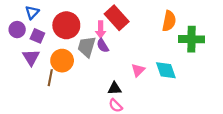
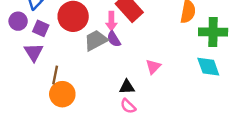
gray trapezoid: (87, 47) -> (96, 40), turned 45
orange circle: (62, 61) -> (62, 94), moved
cyan diamond: (166, 70) -> (208, 67), moved

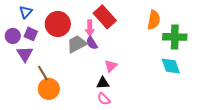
purple circle: (18, 21) -> (13, 36), moved
pink triangle: (153, 67) -> (111, 66), moved
brown line: (55, 75) -> (43, 73), turned -42

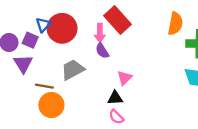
blue triangle: (26, 12) -> (43, 25), moved
gray trapezoid: (77, 44) -> (73, 70), moved
brown line: (43, 73) -> (44, 86), turned -49

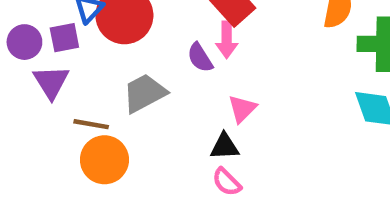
pink arrow: (100, 33) -> (227, 40), moved
purple square: (30, 40) -> (64, 38), turned -35

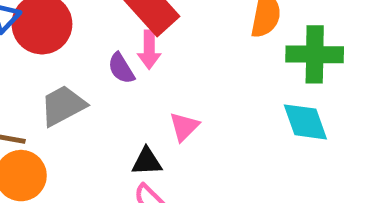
pink triangle: (242, 109) -> (184, 127), moved

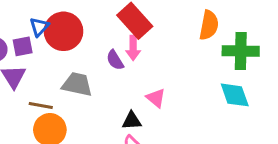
gray trapezoid: (63, 106) -> (77, 84), turned 40
pink triangle: (184, 127) -> (156, 98), turned -35

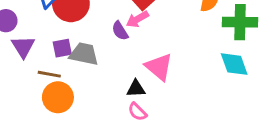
purple square: (23, 46) -> (62, 48), moved
pink arrow: (133, 48) -> (137, 19), turned 60
pink triangle: (156, 98) -> (159, 67), size x1.5

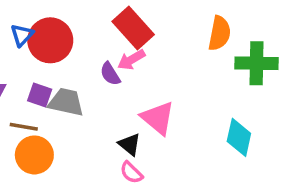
purple square: (62, 48) -> (40, 95), turned 30
cyan diamond: (234, 64) -> (239, 137), moved, turned 32
black triangle: (136, 89) -> (130, 144), turned 42

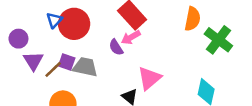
green cross: (257, 63) -> (218, 40), turned 36
pink triangle: (158, 118) -> (149, 78), turned 40
brown line: (24, 127) -> (53, 69), moved, turned -54

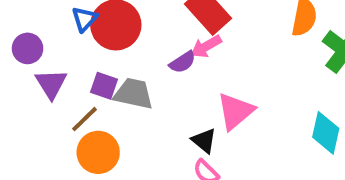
purple semicircle: (116, 47) -> (183, 62), turned -91
brown line: (53, 69) -> (84, 119), moved

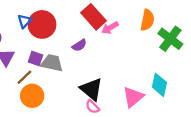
pink arrow: (206, 46) -> (110, 28), moved
pink triangle: (235, 111) -> (133, 97), moved
black triangle: (204, 141) -> (91, 89), size x1.6

